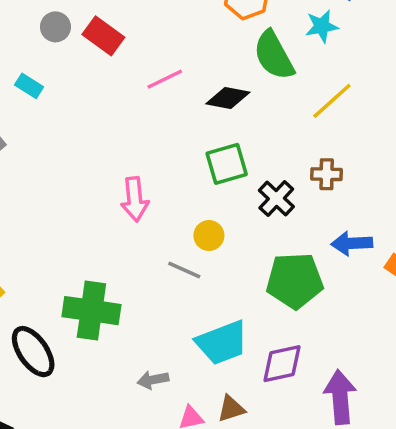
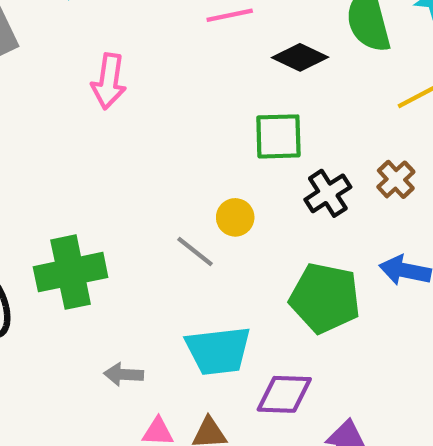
brown cross: (327, 174) -> (396, 179), turned 32
pink arrow: (135, 199) -> (109, 81), moved
green cross: (91, 311) -> (71, 272), turned -34

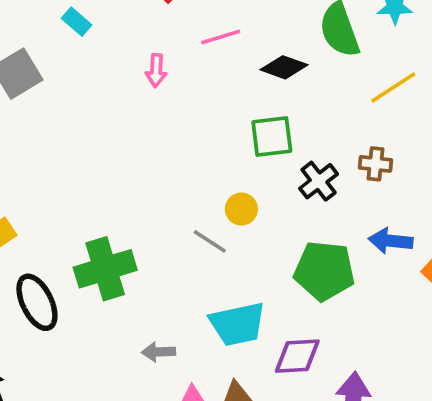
pink arrow: (109, 81) -> (156, 71), moved, size x0.7
brown cross: (396, 179) -> (376, 164), turned -36

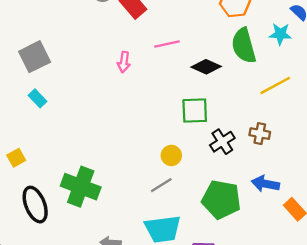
cyan rectangle: (77, 22) -> (37, 98), moved
gray line: (210, 241) -> (161, 185), moved, turned -70
green cross: (105, 269) -> (81, 187), turned 33

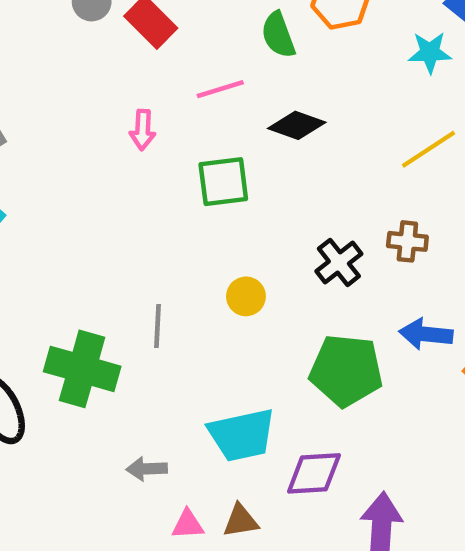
green semicircle: (244, 46) -> (278, 35), moved, size x0.7
green square: (195, 111) -> (223, 182), moved
gray line: (161, 185) -> (158, 326), moved, turned -50

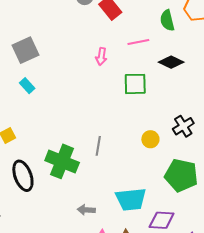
yellow circle: (246, 296) -> (150, 139), moved

